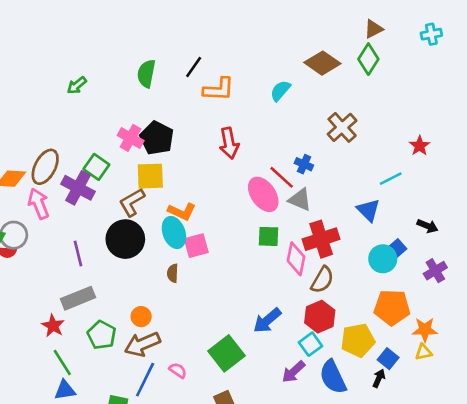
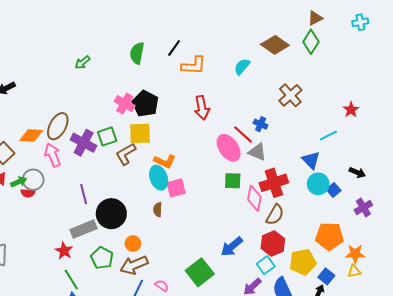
green square: (96, 167) -> (107, 136), moved, turned 36
black circle: (125, 239) -> (111, 214), moved
cyan circle: (383, 259) -> (318, 184), moved

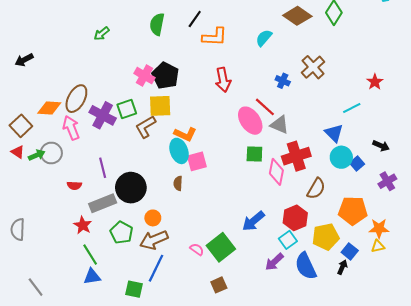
blue cross: (261, 124) -> (283, 81), moved
red semicircle: (28, 193) -> (74, 185), moved
brown semicircle: (275, 215) -> (316, 189), moved
pink semicircle: (162, 286) -> (197, 249), moved

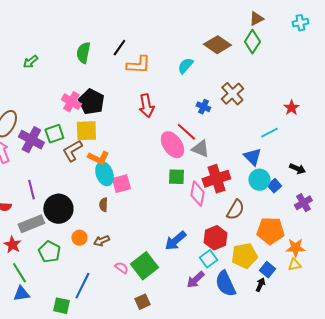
orange L-shape: (185, 134) -> (98, 158), moved
brown arrow: (154, 240) -> (101, 241), moved, size x0.6

